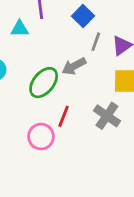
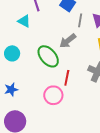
cyan triangle: (20, 29) -> (24, 21), turned 40
green ellipse: (44, 83) -> (48, 56), turned -70

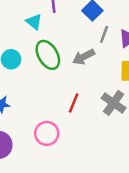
green ellipse: (48, 56) -> (48, 55), moved
pink circle: (53, 95) -> (47, 133), moved

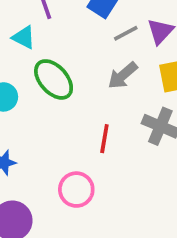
gray line: (104, 34) -> (126, 33), turned 54
gray arrow: (84, 57) -> (123, 75), moved

